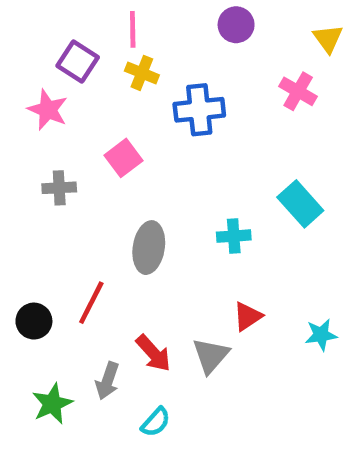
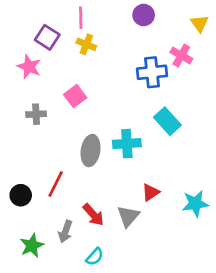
blue cross: (199, 110) -> (152, 72), moved
cyan rectangle: (300, 204) -> (167, 121), moved
cyan cross: (234, 236) -> (127, 144), moved, size x1.4
cyan star: (321, 335) -> (195, 204), size x1.4

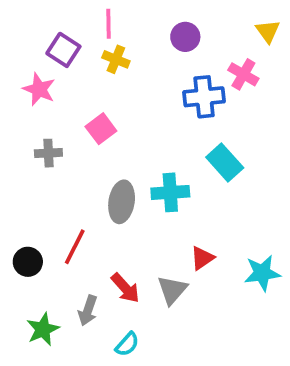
purple circle: (144, 15) -> (185, 37), moved

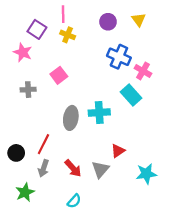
yellow triangle: (268, 31) -> (139, 20), moved
pink cross: (243, 74) -> (143, 71), moved
blue cross: (204, 97) -> (119, 57), turned 30
cyan star: (262, 273) -> (146, 174), moved
gray arrow: (88, 311) -> (43, 168), moved

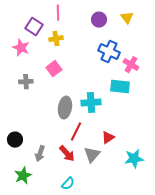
yellow cross: (68, 35) -> (56, 39), moved, turned -32
cyan rectangle: (131, 95) -> (120, 87), turned -42
red line: (43, 144) -> (76, 132), moved

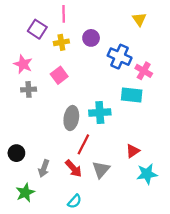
purple circle: (99, 20) -> (91, 38), moved
pink star: (21, 48) -> (23, 64), moved
red triangle: (108, 138) -> (133, 151), moved

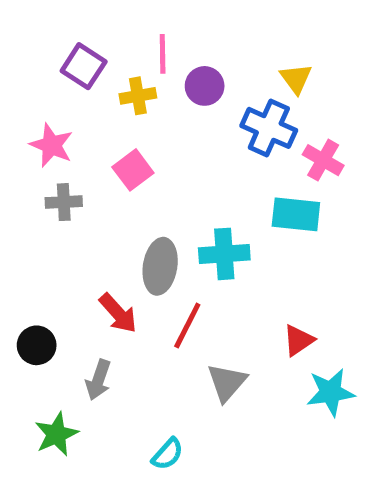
pink line: (64, 14) -> (163, 54), moved
yellow triangle: (139, 19) -> (296, 79), moved
red arrow: (73, 168) -> (118, 313), moved

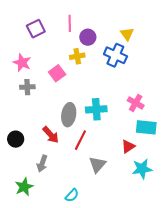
purple square: (84, 66) -> (36, 29), turned 30
yellow cross: (138, 96) -> (77, 56), moved
pink cross: (323, 160) -> (136, 103), moved
cyan rectangle: (296, 214) -> (146, 127), moved
black circle: (37, 345) -> (16, 139), moved

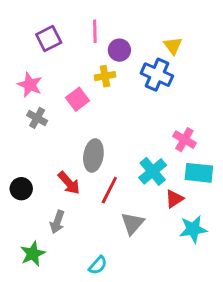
gray cross: (27, 87) -> (37, 118), turned 32
cyan cross: (96, 109) -> (153, 171), moved, turned -36

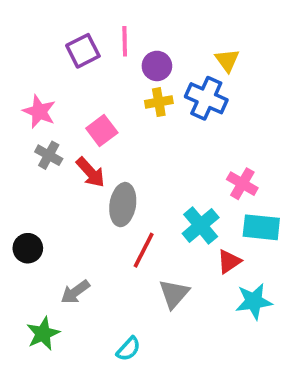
purple square: (49, 38) -> (83, 51), moved
yellow cross: (105, 76) -> (159, 102), moved
red arrow: (69, 183) -> (90, 172), moved
gray arrow: (57, 222) -> (75, 292), turned 35

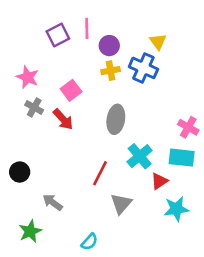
pink cross: (242, 184) -> (188, 127), moved
gray ellipse: (123, 205) -> (116, 119), moved
gray arrow: (75, 292) -> (53, 202), turned 72

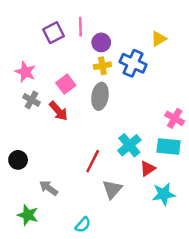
yellow triangle: (158, 42) -> (159, 39), moved, turned 35
gray ellipse: (116, 119) -> (100, 96), moved
green star: (30, 231) -> (28, 215), turned -30

